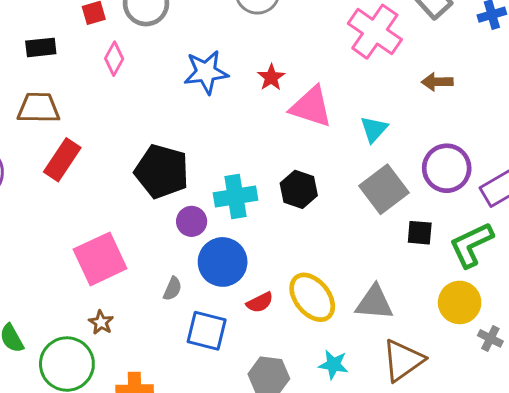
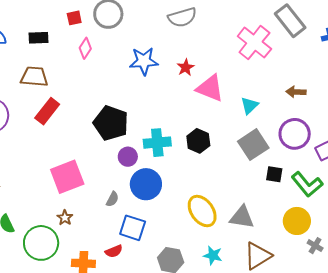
brown arrow: (437, 82) -> (296, 92), moved
green L-shape: (471, 245) -> (307, 184), turned -108
red semicircle: (260, 302) -> (114, 251), moved

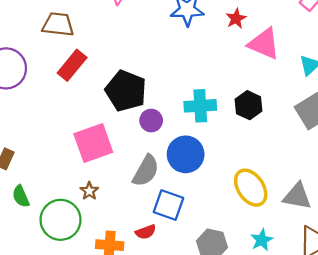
black pentagon: (111, 123) -> (126, 91), moved
purple circle: (128, 157) -> (151, 121), moved
gray semicircle: (112, 199) -> (146, 171), size x1.8
cyan star: (213, 255) -> (262, 240), turned 30

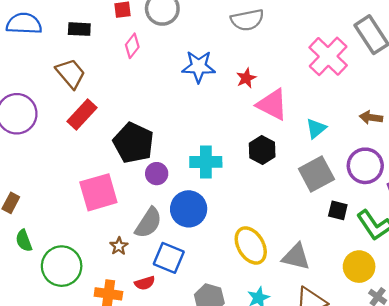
brown trapezoid: (58, 24) -> (71, 73), turned 40
black hexagon: (249, 105) -> (262, 150), moved
brown star: (89, 191) -> (119, 246), moved

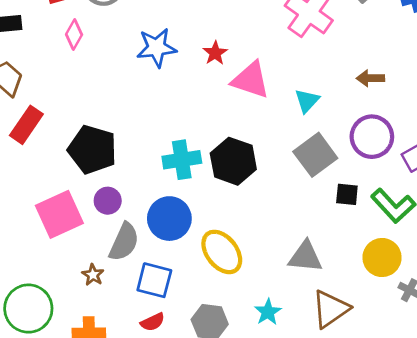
black hexagon: (262, 150) -> (233, 161), moved, size x1.4
purple circle: (157, 174) -> (108, 201), moved
yellow ellipse: (251, 245) -> (222, 252), moved
red semicircle: (145, 283) -> (153, 322), moved

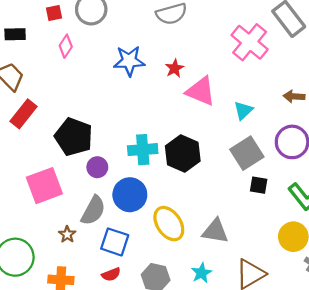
black square: (347, 194) -> (259, 185), moved
purple circle: (108, 201) -> (97, 167), moved
gray triangle: (305, 257) -> (215, 231), moved

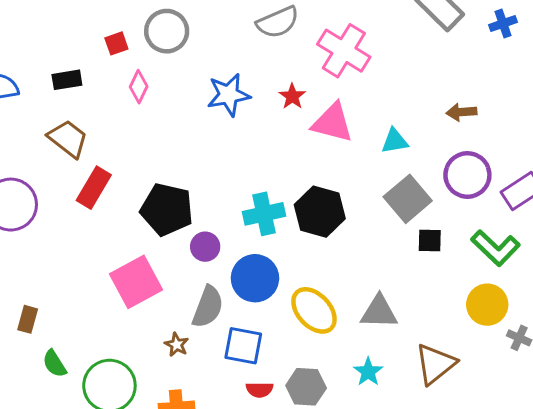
pink cross: (250, 42) -> (344, 51), moved
cyan triangle: (243, 110) -> (395, 141), turned 42
red semicircle: (111, 274) -> (259, 390), moved, turned 30

